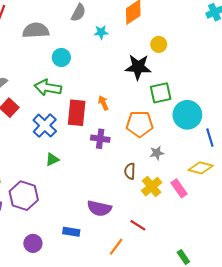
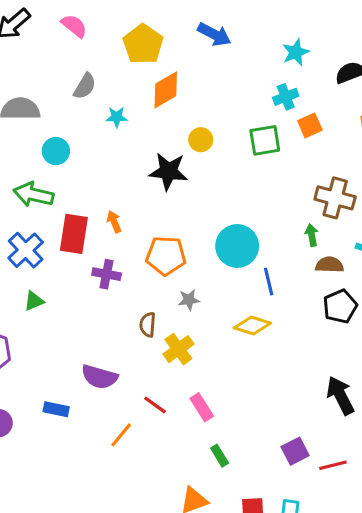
green square: (161, 93) -> (265, 140), moved
pink rectangle: (179, 188) -> (202, 407), moved

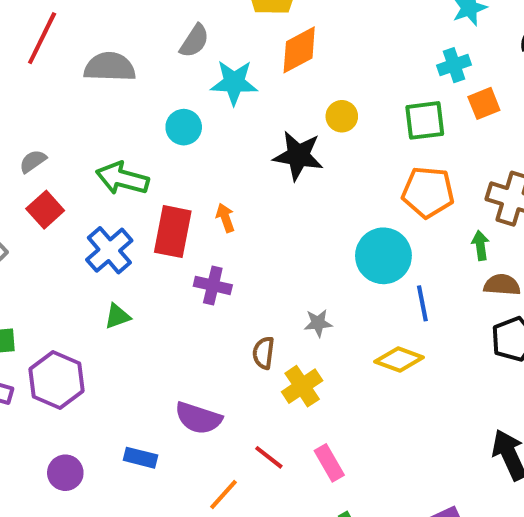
cyan star: (117, 117) -> (234, 82), size x1.6
cyan circle: (56, 151) -> (184, 127), moved
orange pentagon: (166, 256) -> (428, 192), moved

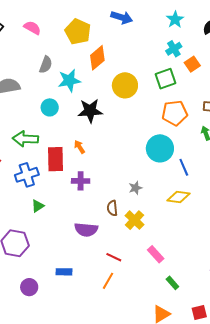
yellow circle: (342, 116) -> (125, 85), size x1.6
black star: (298, 156) -> (90, 111), moved
blue cross: (109, 250) -> (27, 175), turned 35
purple semicircle: (198, 418) -> (86, 230), moved
red line: (269, 457) -> (114, 257), moved

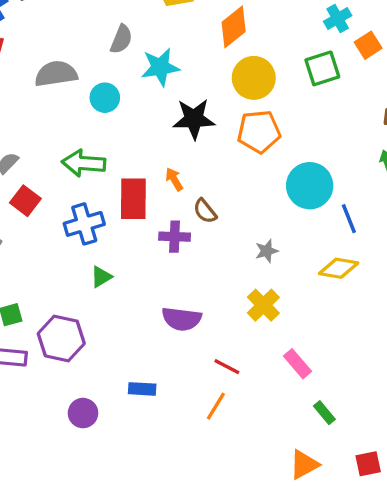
orange diamond: (97, 58) -> (234, 27), moved
cyan circle: (50, 107) -> (105, 98), moved
orange pentagon: (175, 113) -> (259, 132), moved
brown semicircle: (112, 208) -> (205, 211), moved, turned -35

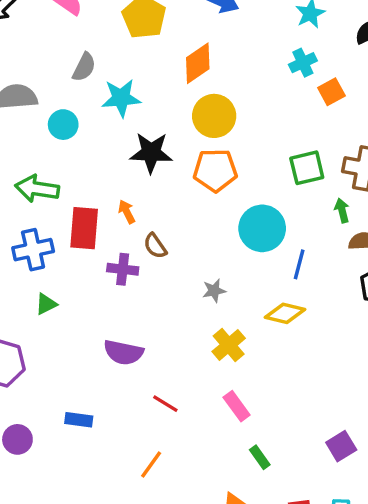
green square: (322, 68) -> (307, 168), moved
blue line: (349, 219) -> (299, 264), turned 32
yellow cross: (263, 305) -> (229, 345), moved
orange line: (216, 406) -> (151, 465), moved

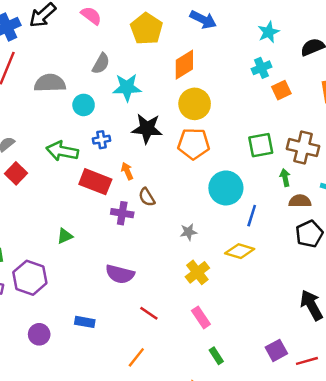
red rectangle: (84, 228) -> (95, 182), turned -76
blue cross: (33, 250) -> (101, 140), moved, size x0.6

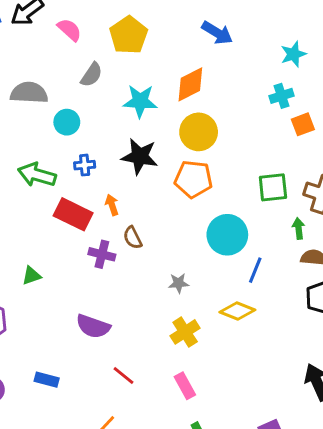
pink semicircle: (91, 16) -> (69, 30), moved
yellow pentagon: (147, 29) -> (129, 35), moved
cyan star: (127, 87) -> (140, 101), moved

